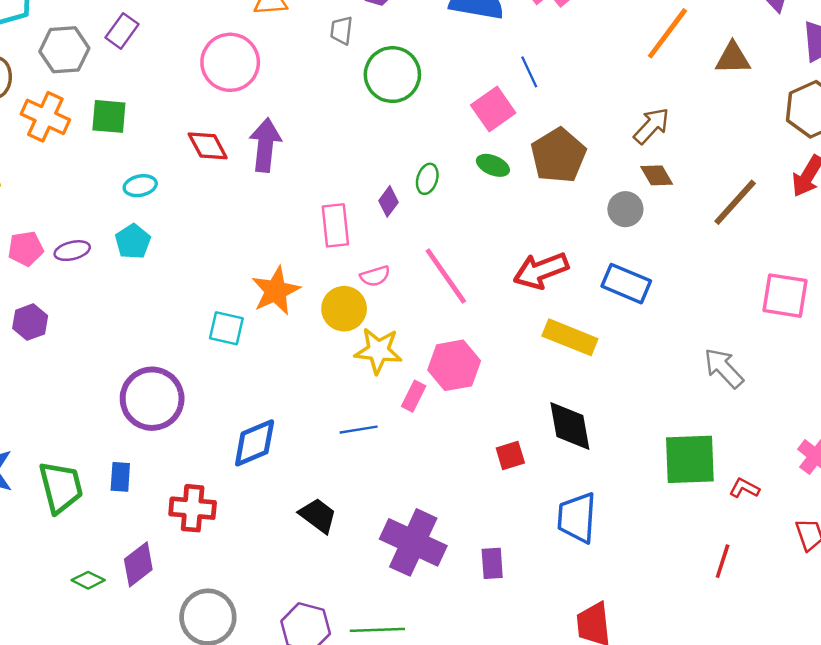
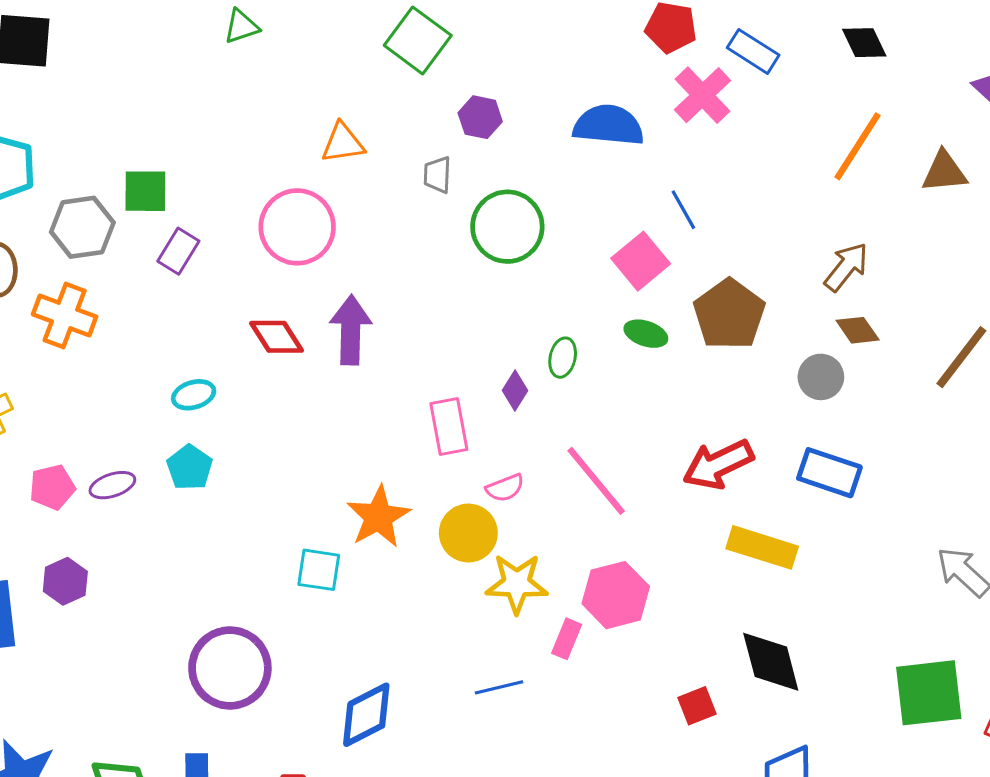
purple rectangle: (122, 31) -> (178, 251), moved
green square: (109, 116) -> (145, 191), moved

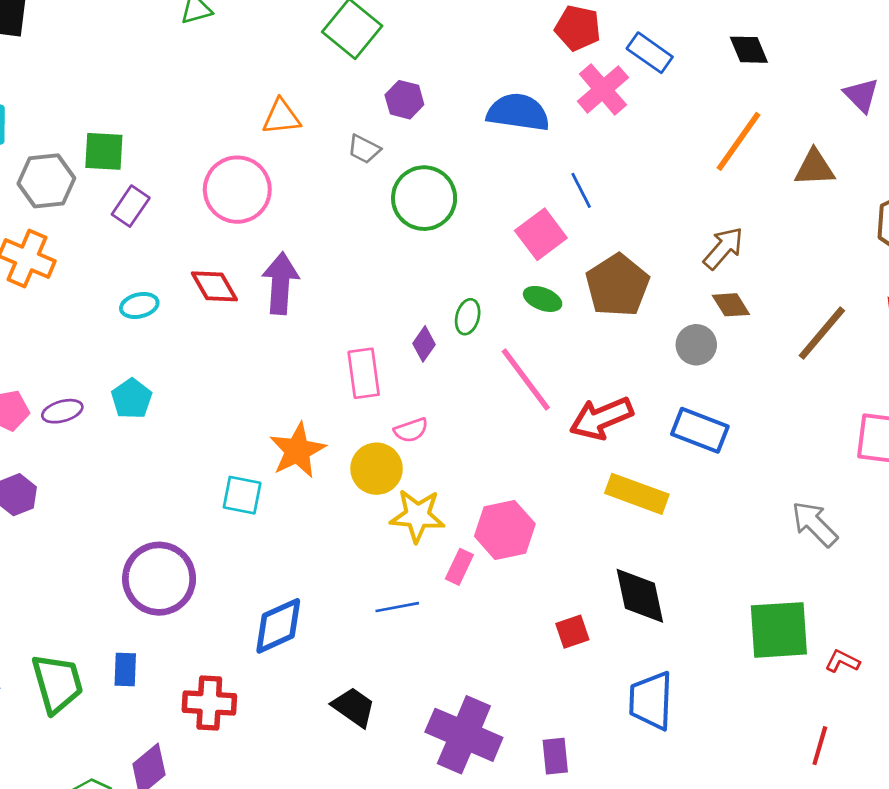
gray trapezoid: (437, 175) -> (364, 149), turned -68
cyan ellipse: (194, 395) -> (139, 305), moved
pink line: (596, 481) -> (526, 379), moved

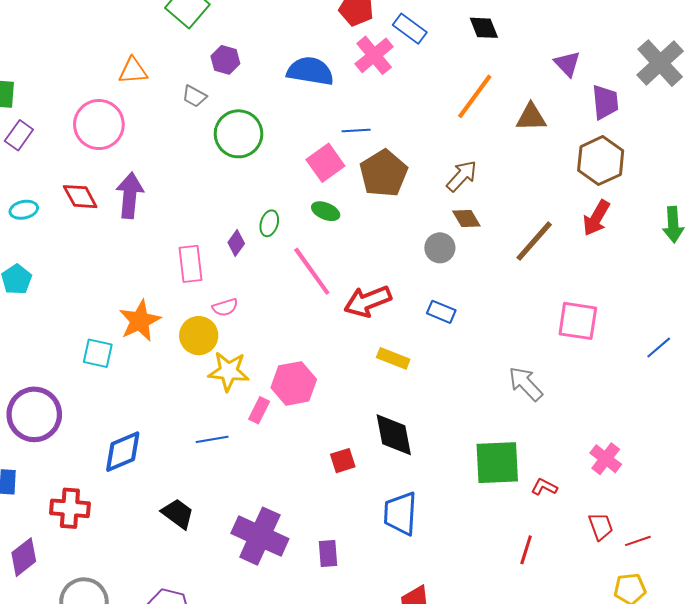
blue line: (581, 190) -> (356, 131), turned -68
brown pentagon: (617, 285) -> (384, 173), moved
blue rectangle: (700, 430) -> (441, 312), size x0.7
yellow rectangle: (637, 494) -> (393, 358), size x0.7

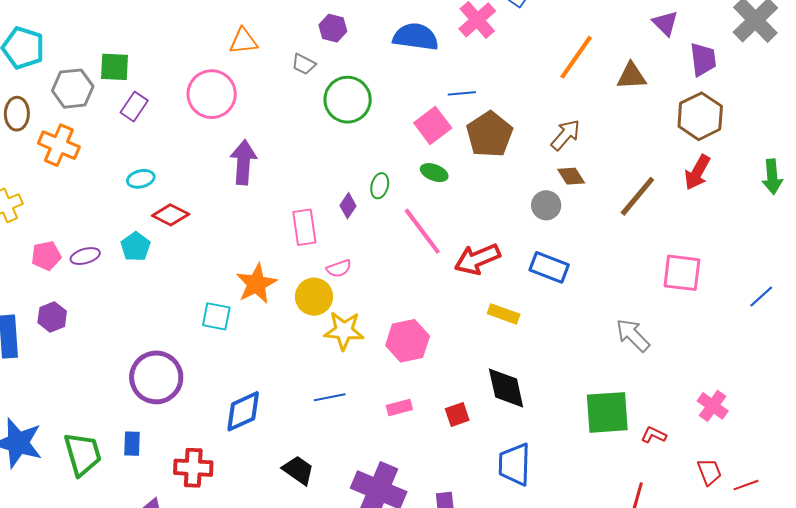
red diamond: (80, 197) -> (171, 215), moved, turned -33
blue rectangle: (441, 312) -> (549, 267), size x1.4
pink rectangle: (259, 410) -> (399, 408), moved, turned 50

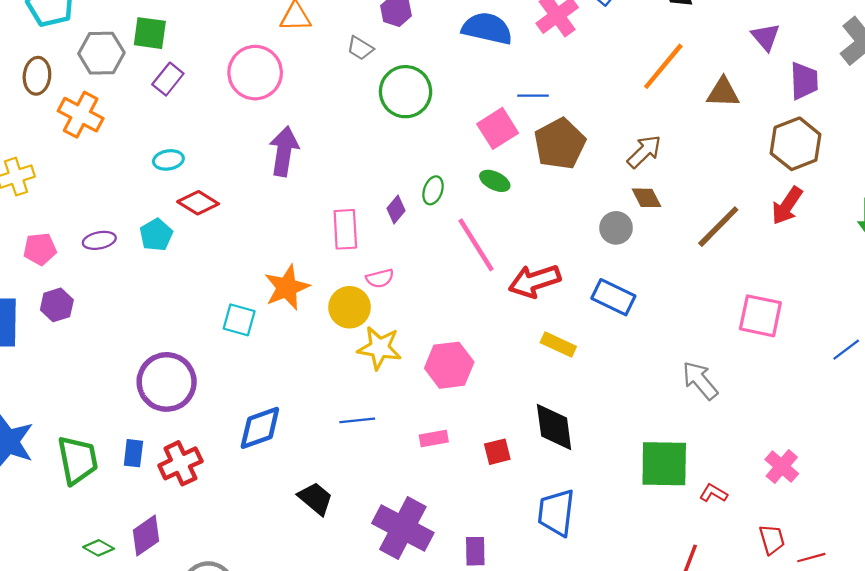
pink pentagon: (46, 256) -> (40, 249), moved
red cross: (193, 468) -> (180, 463), moved, turned -33

